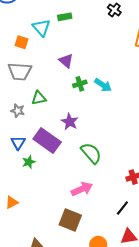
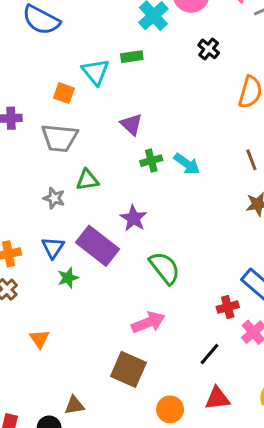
orange triangle: (12, 202) -> (40, 339), turned -40

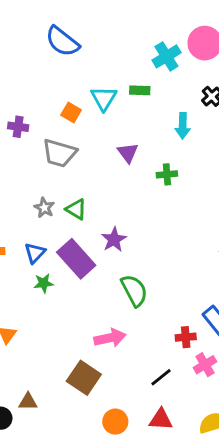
green cross: (151, 161) -> (167, 174), moved
cyan arrow: (187, 164) -> (183, 126), moved, turned 45
green triangle: (87, 180) -> (76, 209), moved, turned 30

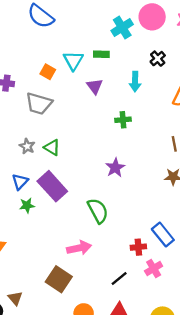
purple triangle: (128, 153) -> (95, 86), moved
purple star: (114, 239) -> (115, 168), moved
brown triangle: (28, 402) -> (15, 298), turned 49

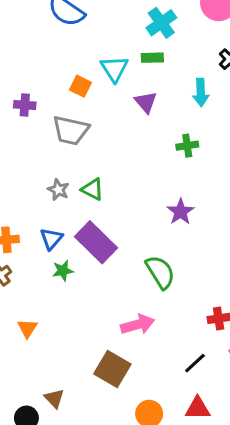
cyan cross: (122, 27) -> (161, 23), moved

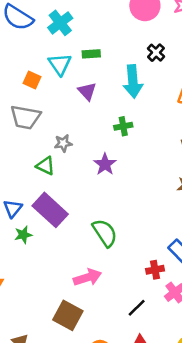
cyan cross: (161, 23) -> (60, 23), moved
cyan arrow: (201, 93) -> (133, 81), size x1.4
gray star: (58, 190) -> (63, 143), moved, turned -30
purple star: (181, 212) -> (105, 164), moved

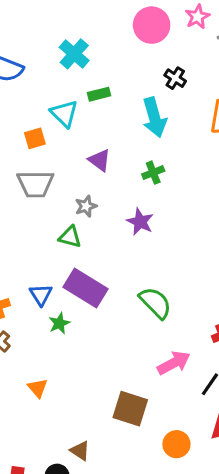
cyan cross: (60, 23) -> (74, 54), moved
orange square: (32, 80) -> (35, 138), turned -30
purple triangle: (87, 91) -> (99, 160), moved
pink arrow: (87, 277) -> (174, 363), moved

